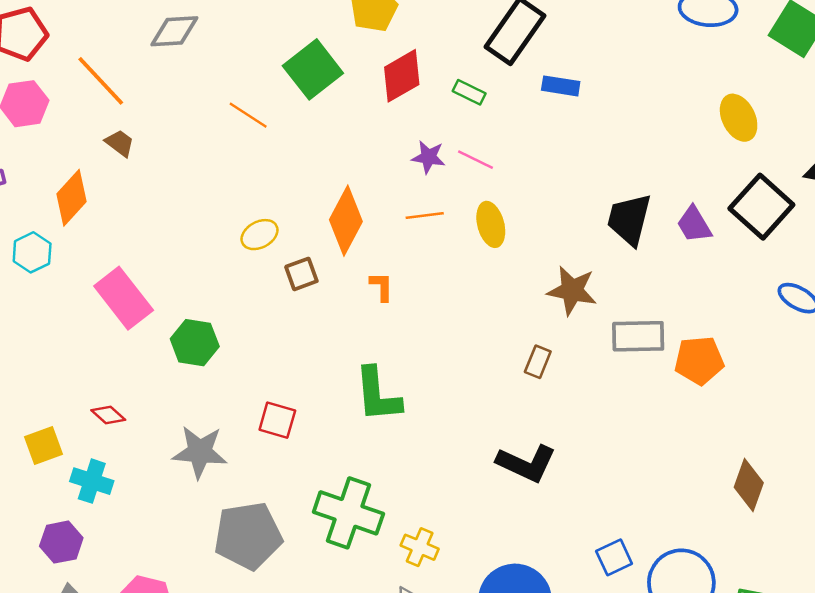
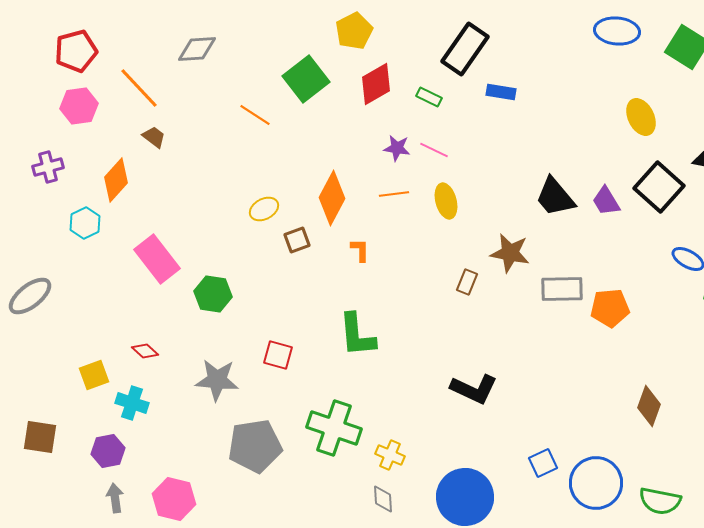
black trapezoid: (629, 219) -> (555, 197), turned -54
brown rectangle: (538, 362) -> (467, 282), moved

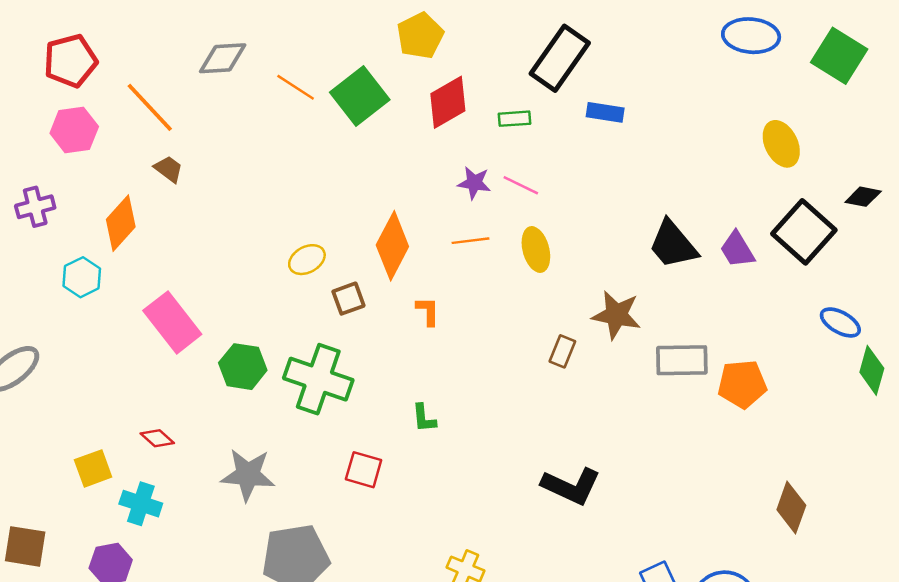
green rectangle: (429, 97) -> (515, 119), turned -30
orange line: (255, 115) -> (296, 87), moved
green L-shape: (357, 335) -> (424, 418), size x0.5
red square: (278, 355) -> (364, 470), moved
green cross: (334, 428) -> (318, 379), moved

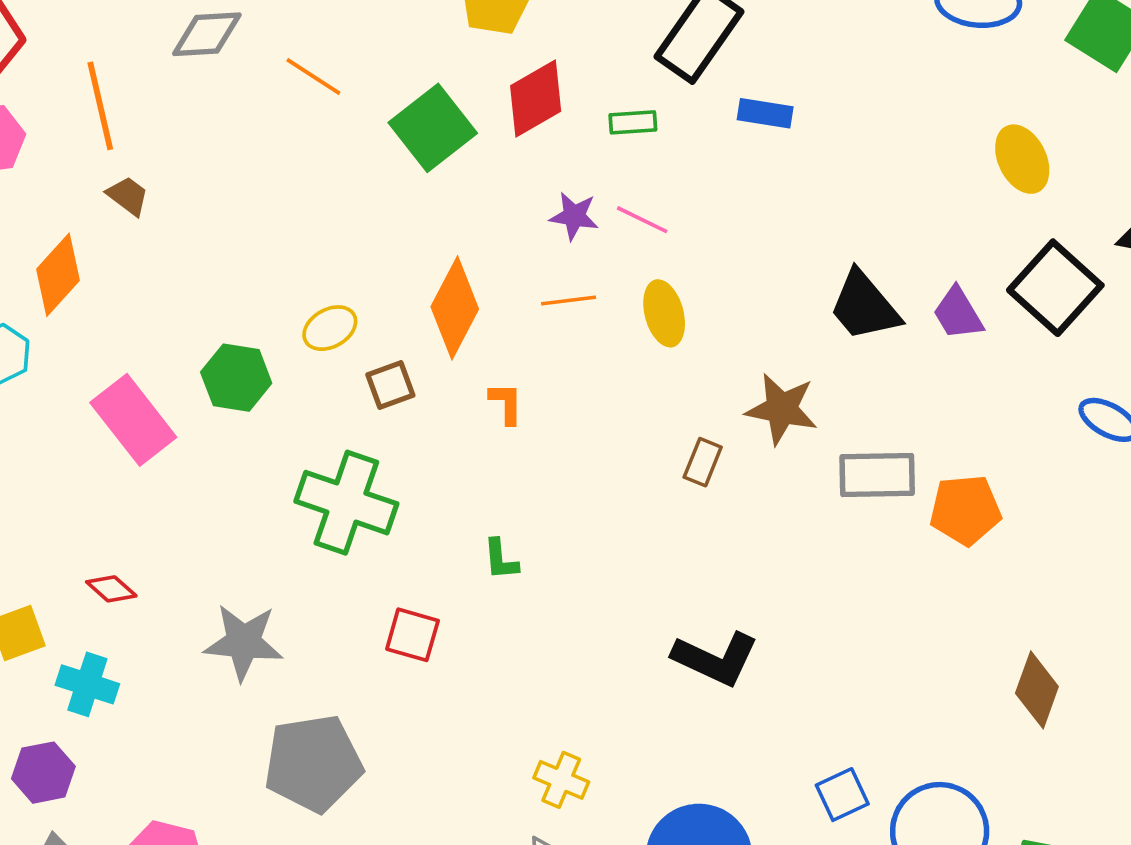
green square: (360, 96) -> (433, 128), moved
orange line: (150, 107) -> (100, 106), turned 30
green hexagon: (243, 367) -> (236, 378), moved

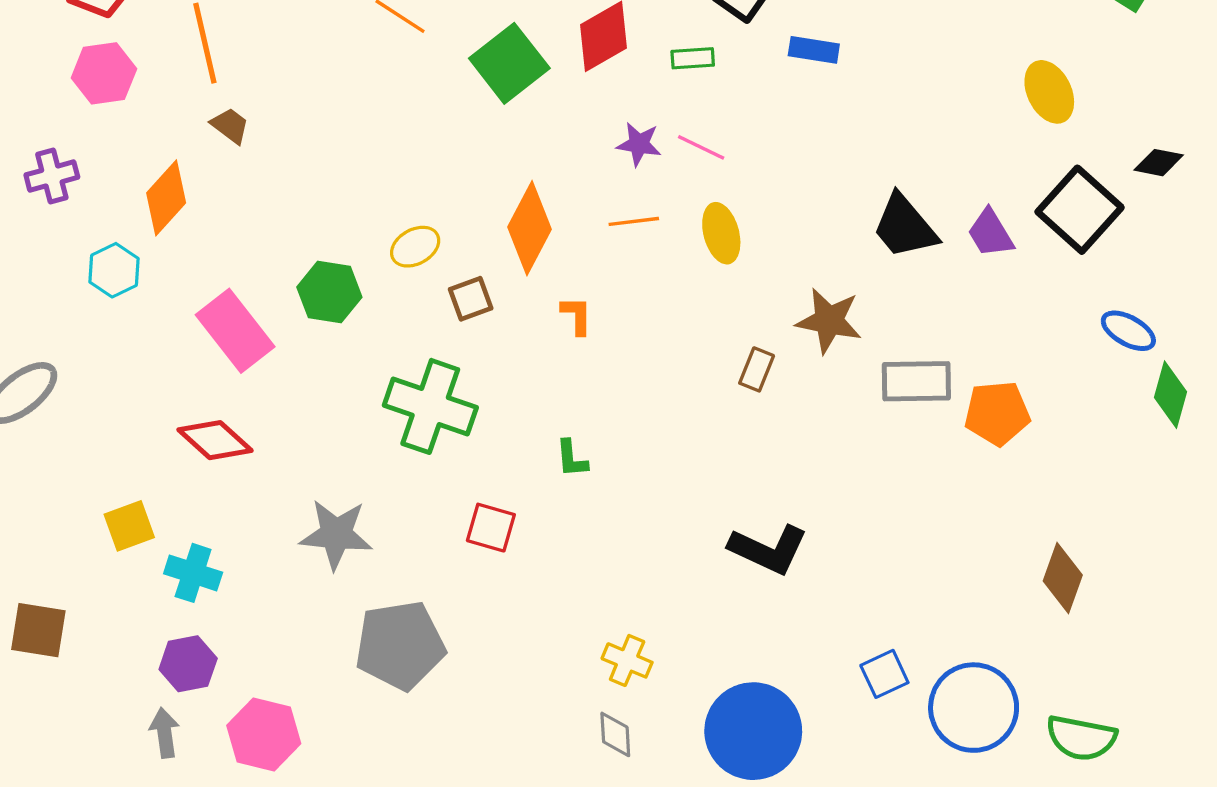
red diamond: (111, 589) -> (215, 440), moved, size x1.6
purple hexagon: (43, 773) -> (188, 664), moved

